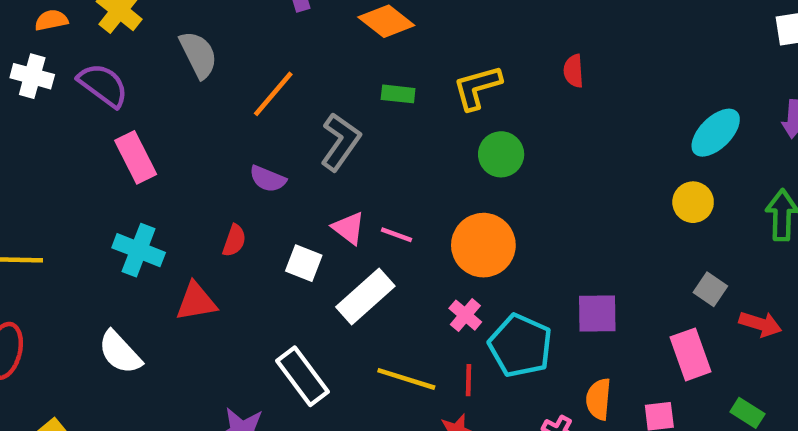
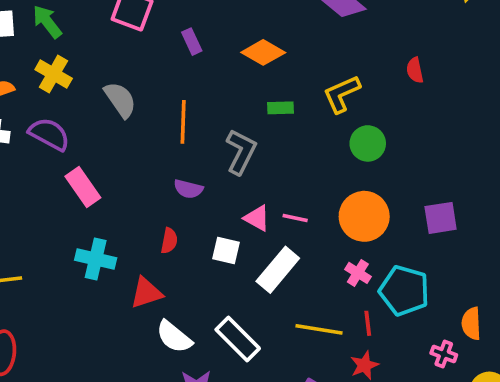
orange line: (273, 94) -> (183, 122), turned -30
purple square: (597, 313) -> (441, 218), moved
white semicircle: (120, 352) -> (174, 337), moved

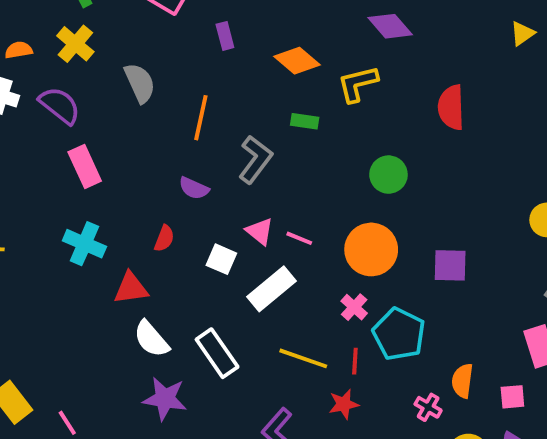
red semicircle: (415, 70) -> (451, 107), size x1.6
yellow L-shape: (342, 94) -> (358, 84), moved

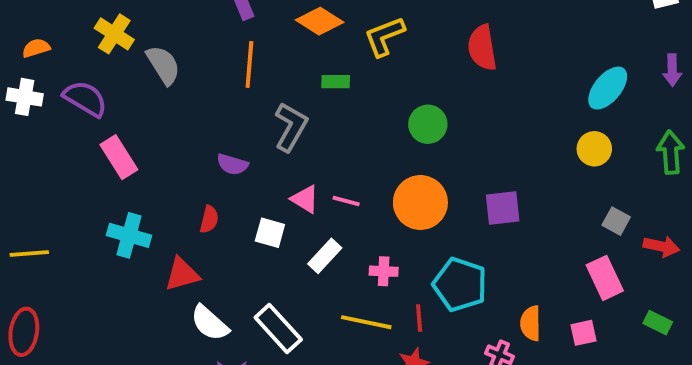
yellow cross: (75, 44) -> (114, 34), moved
orange line: (201, 118) -> (249, 64), moved
white rectangle: (272, 289) -> (325, 256), size x0.7
pink cross: (354, 307) -> (384, 271), moved, turned -32

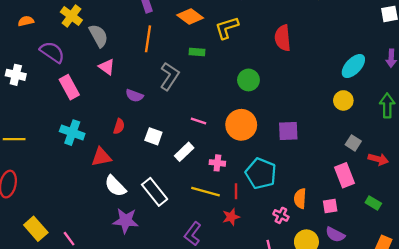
white cross: (25, 97) -> (16, 75), moved
pink triangle: (305, 199) -> (107, 67), moved

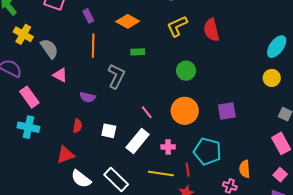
yellow L-shape: (227, 28) -> (177, 26), moved
pink line: (198, 121) -> (147, 112), turned 40
cyan cross: (72, 133) -> (28, 127), moved
white rectangle: (184, 152) -> (138, 141), size x1.4
pink square: (330, 206) -> (280, 175), moved, turned -32

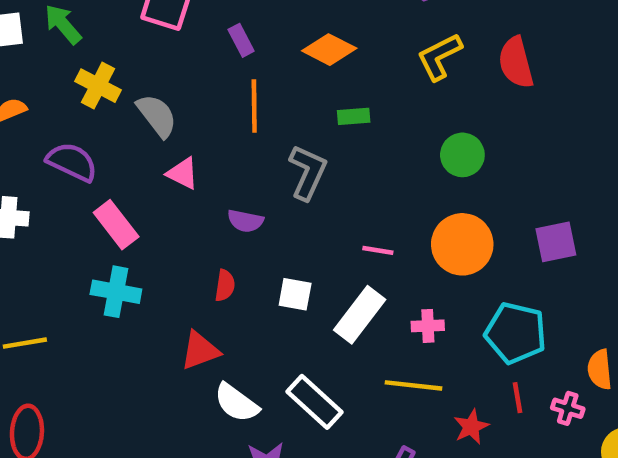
pink line: (147, 112) -> (378, 250), turned -40
red line: (188, 170) -> (518, 398), moved

